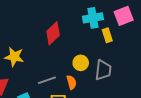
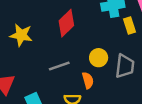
yellow star: (14, 57) -> (21, 35), moved
gray line: (47, 80) -> (59, 66), moved

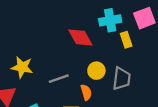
red diamond: (66, 23) -> (80, 37), moved, turned -75
yellow star: (21, 35) -> (22, 67), moved

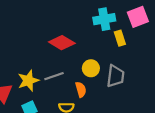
red diamond: (80, 37) -> (62, 43), moved, turned -30
yellow star: (22, 67) -> (28, 81), moved, turned -30

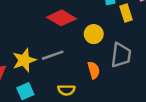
yellow circle: (91, 68) -> (94, 34), moved
orange semicircle: (81, 90) -> (94, 70), moved

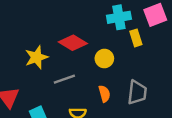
gray trapezoid: (121, 55) -> (137, 92), moved
yellow star: (24, 60) -> (36, 57), moved

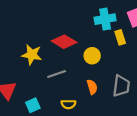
yellow star: (36, 57) -> (32, 55), turned 30

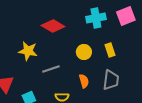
yellow rectangle: (120, 37) -> (110, 50), moved
red diamond: (64, 42) -> (53, 26), moved

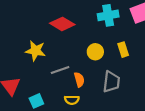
gray trapezoid: (111, 80) -> (111, 82), moved
orange semicircle: (84, 81) -> (79, 80), moved

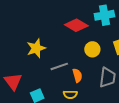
red diamond: (62, 24) -> (76, 25), moved
yellow star: (35, 51) -> (36, 48), turned -30

